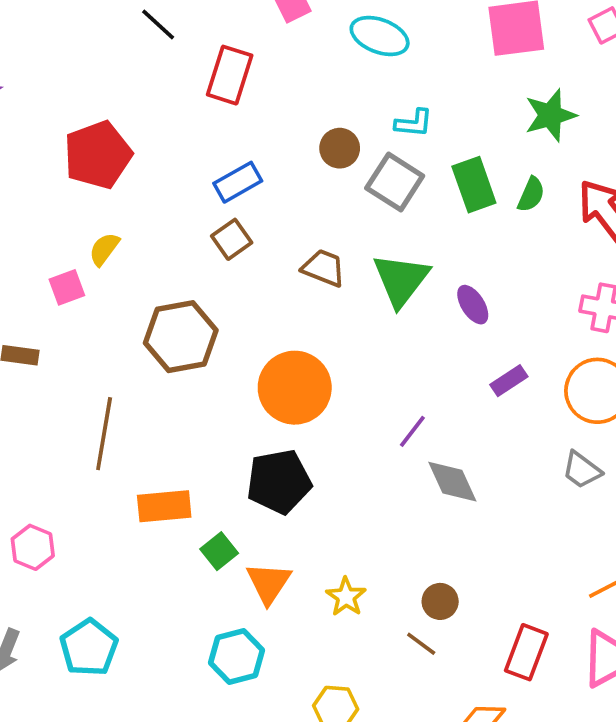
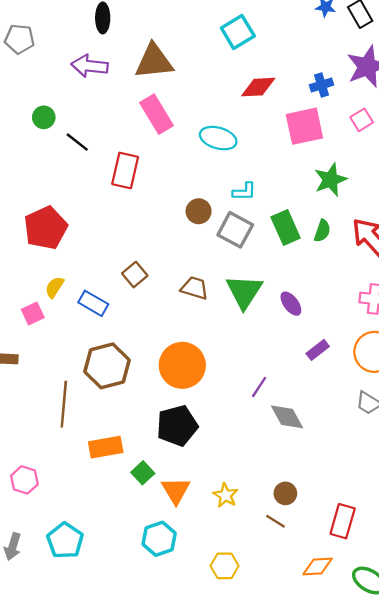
blue rectangle: (238, 182) -> (93, 303), moved, turned 64
brown hexagon: (181, 337) -> (107, 366), moved

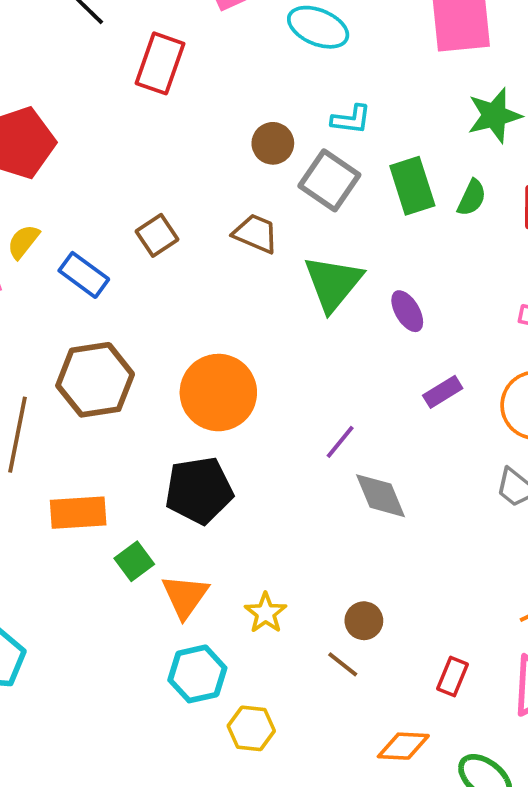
brown trapezoid: (195, 288) -> (256, 234), moved
red rectangle: (343, 521) -> (453, 677), size x0.7
cyan hexagon: (159, 539) -> (197, 674), moved

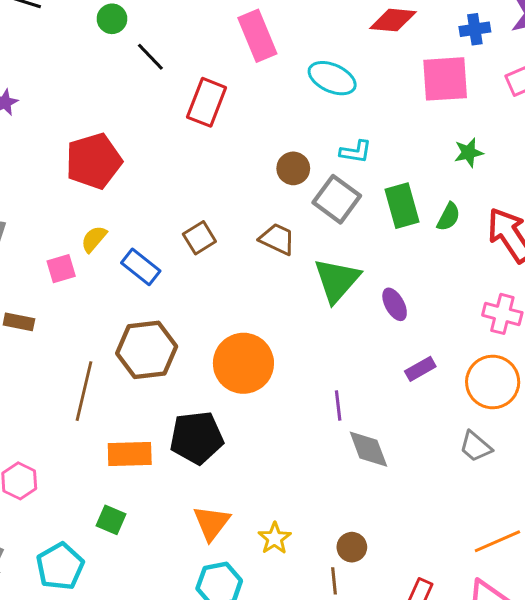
green star: (494, 115) -> (469, 153), size x0.7
purple line: (340, 442) -> (338, 406), turned -48
black pentagon: (199, 490) -> (197, 438), moved
green square: (134, 561) -> (111, 520), moved, turned -32
brown line: (343, 664) -> (334, 581), turned 44

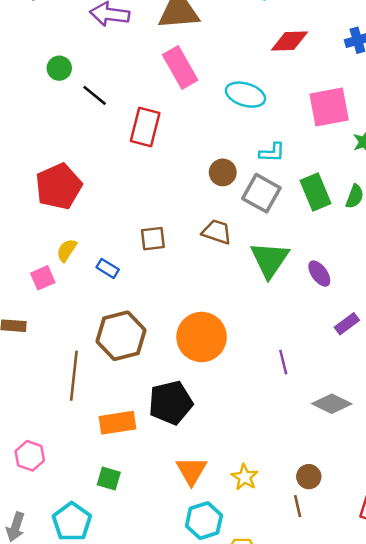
pink square: (445, 79) -> (329, 107), moved
brown square: (199, 238) -> (153, 239), turned 32
blue rectangle: (141, 267) -> (108, 268), size x0.7
gray diamond: (368, 449) -> (332, 404), moved, turned -36

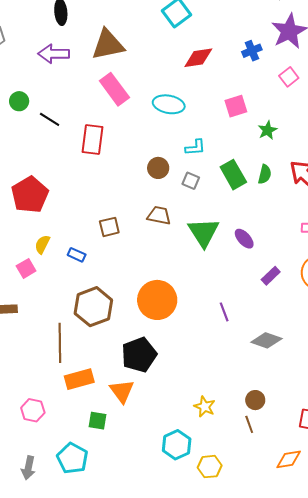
pink square: (329, 107) -> (236, 106), size x0.7
gray square: (261, 193) -> (191, 181), size x0.6
orange rectangle: (118, 423) -> (79, 379), moved
orange triangle: (191, 471) -> (122, 391), moved

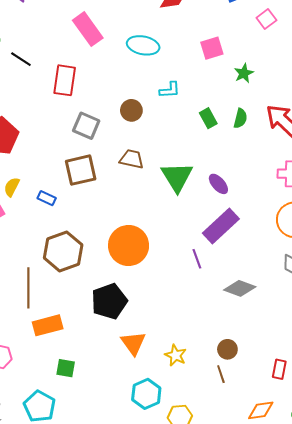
green rectangle: (233, 175) -> (208, 118), size x0.7
gray square: (191, 181) -> (86, 126), moved, size x1.5
brown square: (109, 227) -> (81, 170), size x1.5
purple rectangle: (271, 276) -> (221, 226), moved, size x1.8
orange triangle: (122, 391) -> (133, 343), moved

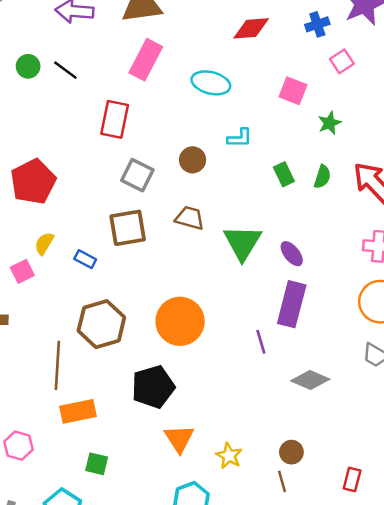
pink square: (266, 19) -> (342, 61), moved
pink rectangle: (88, 29) -> (146, 60), turned 60
pink square: (212, 48) -> (293, 91), turned 35
black line: (21, 59) -> (65, 70), moved
purple rectangle: (221, 226) -> (292, 304), turned -36

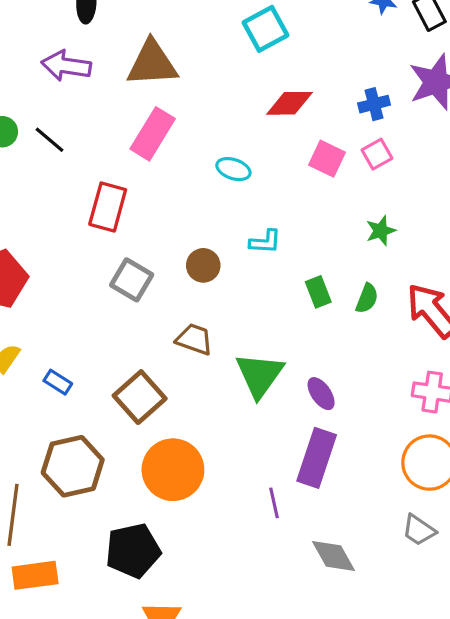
pink square: (342, 61) -> (377, 154), moved
cyan ellipse: (211, 83) -> (233, 169), size x0.7
pink square: (293, 91) -> (327, 159), moved
brown square: (128, 228) -> (140, 397), moved, turned -36
gray diamond: (310, 380) -> (333, 556), turned 33

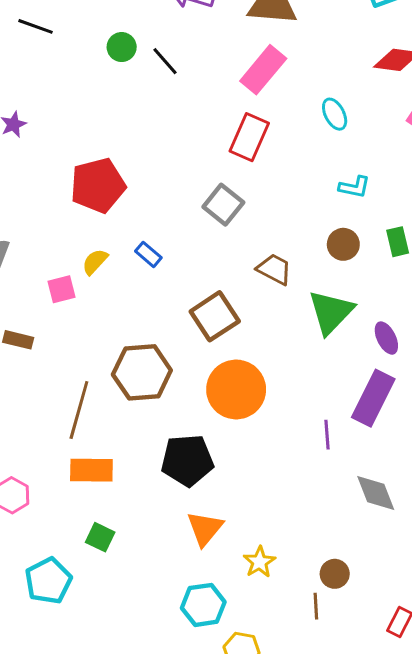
cyan ellipse: (233, 169) -> (335, 114), turned 36
red rectangle: (108, 207) -> (249, 137), moved
brown circle: (203, 265) -> (343, 244), moved
blue rectangle: (58, 382) -> (148, 254), moved

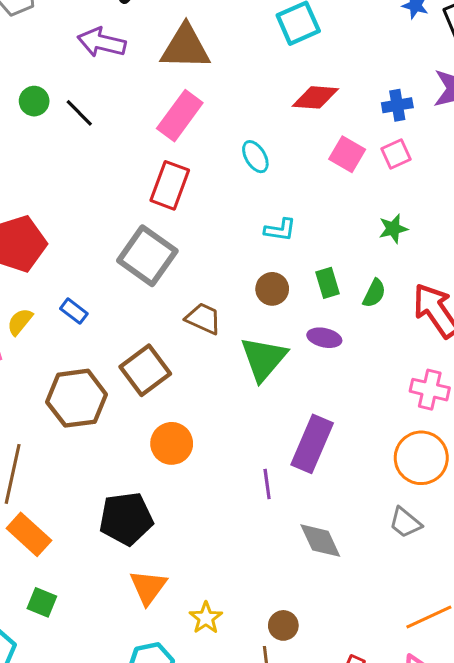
gray square: (223, 205) -> (147, 256), size x1.4
purple ellipse: (386, 338) -> (324, 338), moved, turned -48
brown hexagon: (142, 372) -> (77, 398), moved
orange circle: (236, 389) -> (172, 443), size x0.7
orange rectangle: (91, 470) -> (29, 534), turned 45

